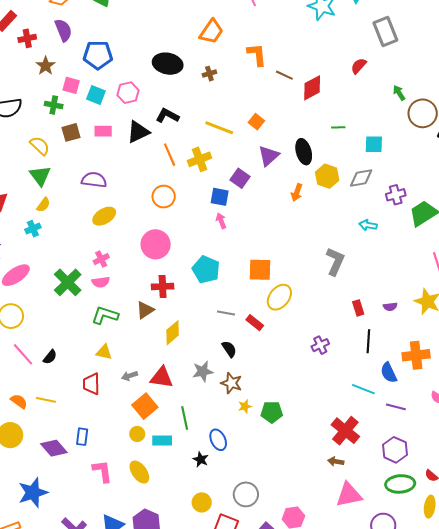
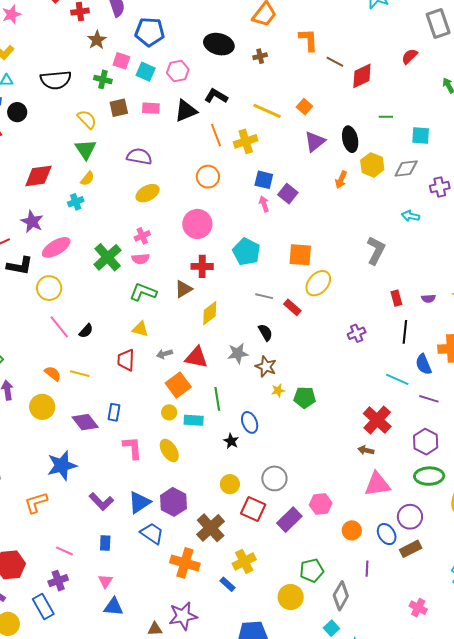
purple square: (240, 178) -> (288, 194), moved

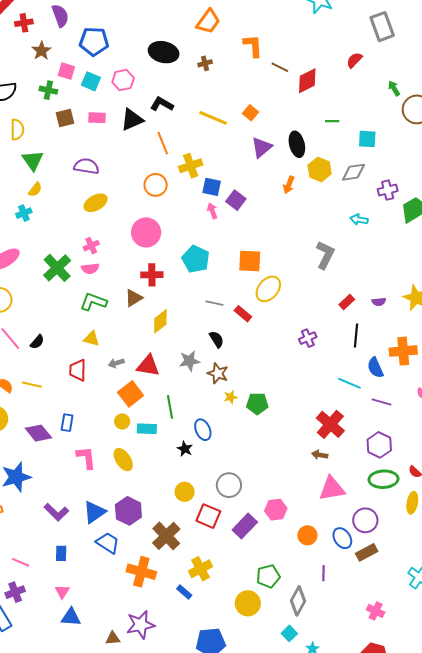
yellow semicircle: (87, 119) -> (17, 130), moved, turned 45
yellow cross: (246, 141) -> (191, 166), moved
red rectangle: (396, 298) -> (347, 302), turned 63

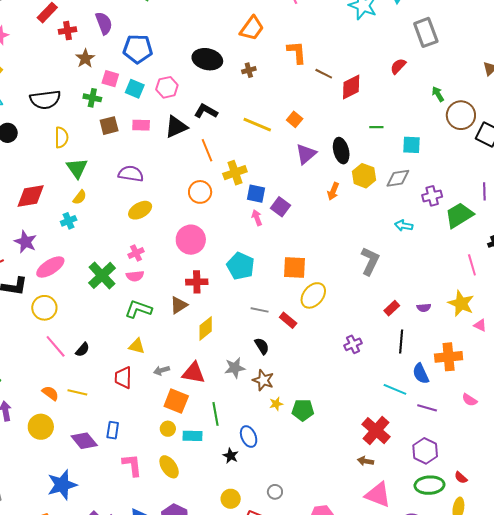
orange square: (131, 394) -> (176, 401), turned -30
gray circle: (229, 485) -> (275, 492), size x0.6
pink triangle: (332, 489) -> (378, 495), turned 32

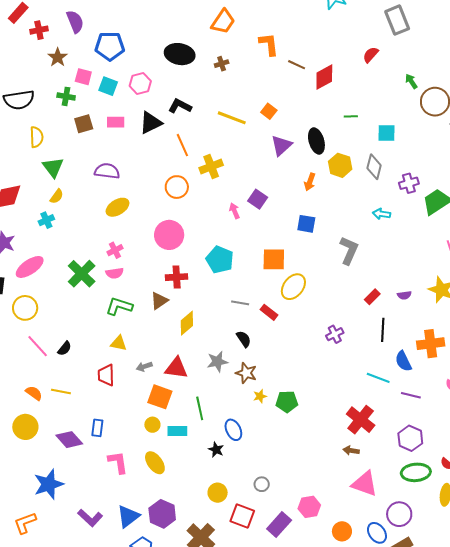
gray diamond: (398, 178) -> (374, 167), turned -65
blue square: (256, 194) -> (306, 224), moved

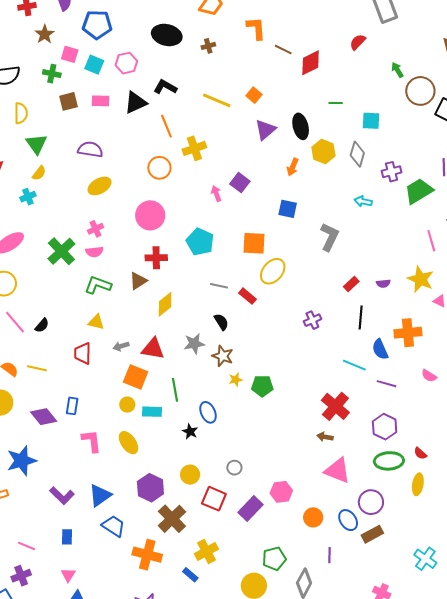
purple hexagon: (162, 514) -> (150, 488), moved

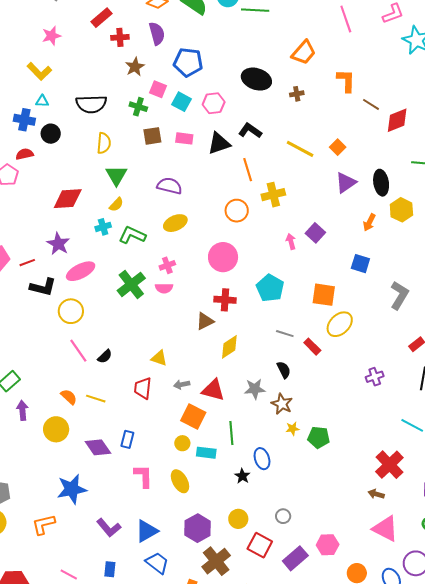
green L-shape: (98, 285) -> (132, 235), moved

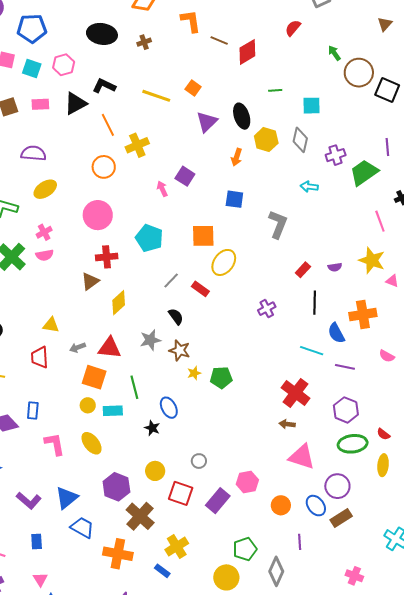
gray line: (285, 334) -> (171, 281), turned -54

